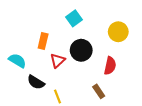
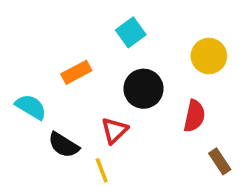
orange rectangle: (43, 41) -> (76, 72), turned 49
red triangle: (58, 61) -> (114, 130), moved
brown rectangle: (99, 91) -> (220, 161), moved

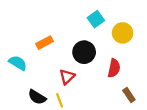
cyan square: (131, 32) -> (96, 19), moved
black semicircle: (64, 145) -> (37, 97), moved

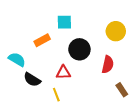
cyan square: (96, 19) -> (64, 22), moved, turned 35
red triangle: (67, 77) -> (63, 73), turned 42
black semicircle: (37, 97) -> (32, 80), moved

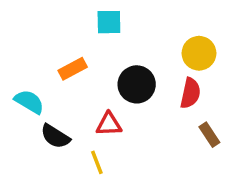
cyan square: (64, 22) -> (109, 22), moved
red semicircle: (108, 64) -> (190, 93), moved
brown rectangle: (122, 90) -> (209, 135), moved

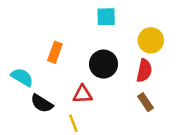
cyan square: (109, 22) -> (106, 17), moved
orange rectangle: (73, 69) -> (55, 52), turned -42
brown rectangle: (209, 135) -> (146, 102), moved

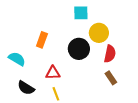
yellow circle: (151, 40) -> (99, 33), moved
red triangle: (82, 94) -> (53, 73), moved
black semicircle: (42, 103) -> (26, 88), moved

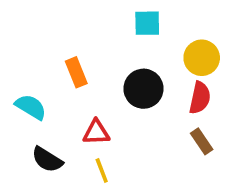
yellow circle: (99, 33) -> (202, 58), moved
orange rectangle: (42, 40) -> (76, 72), turned -42

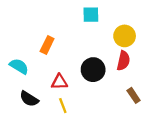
orange rectangle: (76, 72) -> (47, 45), turned 48
black circle: (144, 89) -> (93, 70), moved
brown rectangle: (202, 141) -> (134, 95), moved

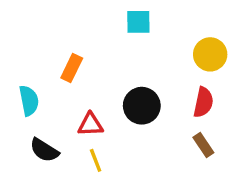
yellow circle: (125, 36) -> (210, 54), moved
red semicircle: (123, 61) -> (203, 102), moved
cyan semicircle: (19, 66) -> (29, 101), turned 48

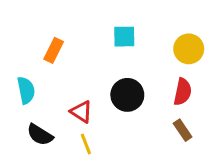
cyan square: (138, 22) -> (124, 37), moved
orange rectangle: (72, 68) -> (54, 50), moved
red triangle: (90, 125) -> (81, 112), turned 35

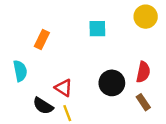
yellow circle: (189, 49) -> (146, 17), moved
black circle: (127, 95) -> (112, 83), moved
black semicircle: (40, 135) -> (43, 106), moved

